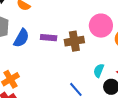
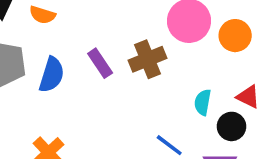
purple rectangle: (49, 38) -> (100, 63), turned 63

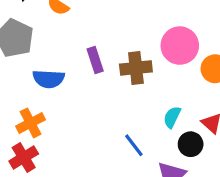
blue semicircle: (52, 75) -> (49, 79), moved, turned 60

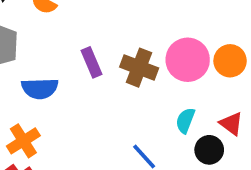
pink circle: (180, 46) -> (188, 60), moved
brown cross: (136, 68) -> (139, 68), turned 32

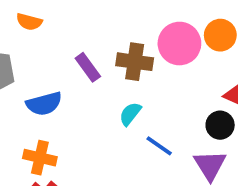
cyan semicircle: (185, 121) -> (130, 114), moved, turned 30
orange cross: (23, 141) -> (40, 158), turned -32

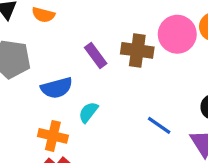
cyan semicircle: (130, 114) -> (88, 112), moved

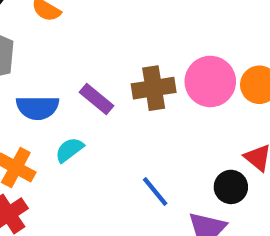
brown cross: (137, 50) -> (154, 88), turned -32
purple rectangle: (96, 55) -> (97, 99), moved, turned -30

